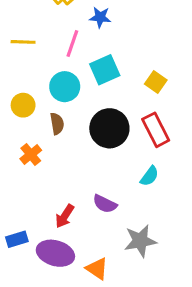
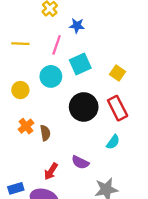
brown semicircle: (57, 124) -> (45, 133), moved

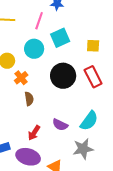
yellow square: (118, 73) -> (93, 46), turned -32
orange cross: (26, 126) -> (21, 78), moved
cyan semicircle: (113, 142) -> (89, 121), moved, size x1.5

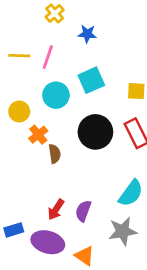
pink line: (39, 21) -> (48, 57), moved
brown semicircle: (29, 99) -> (55, 154), moved
purple semicircle: (60, 125) -> (83, 211), moved, turned 84

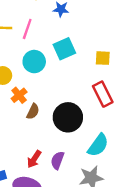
black circle: (95, 132) -> (68, 117), moved
brown semicircle: (55, 154) -> (33, 112), turned 35

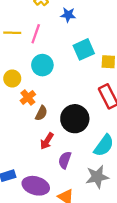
cyan square: (64, 49) -> (84, 49), moved
red arrow: (34, 159) -> (47, 141), moved

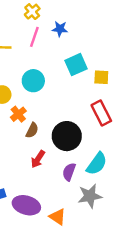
pink line: (36, 34) -> (34, 37), moved
purple semicircle: (65, 160) -> (69, 172), moved

